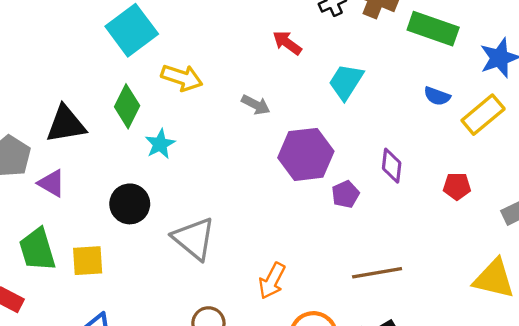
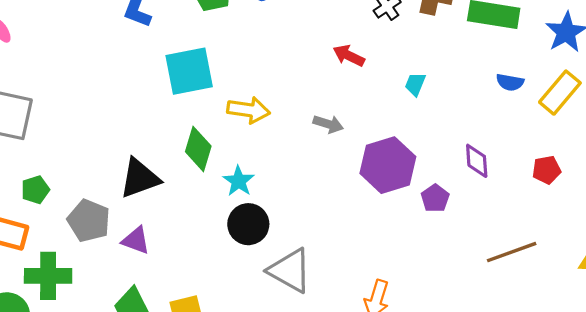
cyan square: (132, 30) -> (189, 71), turned 36
cyan trapezoid: (346, 82) -> (415, 84), size x0.6
black circle: (130, 204) -> (248, 224), moved
brown line: (377, 273) -> (512, 252), moved

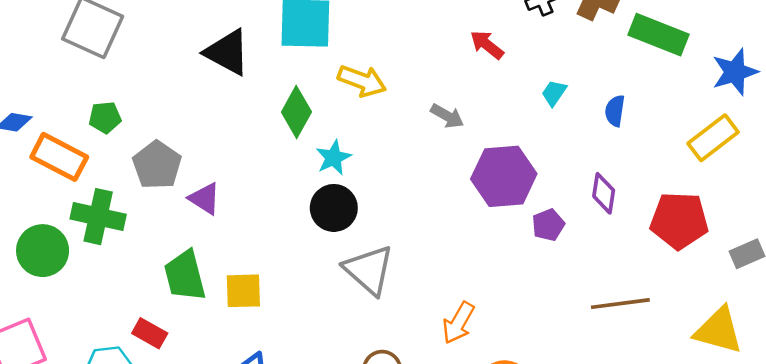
blue semicircle: (510, 82) -> (615, 111), moved, turned 76
red pentagon: (547, 170) -> (679, 221), size x1.8
black triangle: (140, 178) -> (227, 52), moved, turned 36

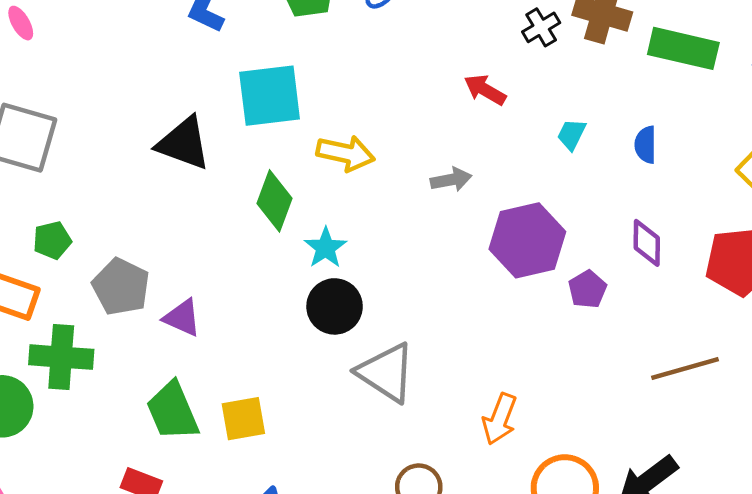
gray arrow: (447, 116) -> (451, 180), turned -32

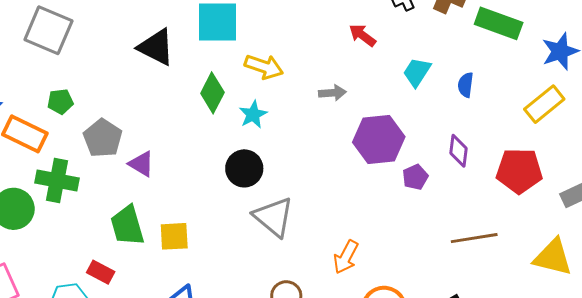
cyan trapezoid: (572, 134) -> (417, 72), size x1.4
cyan star: (326, 248) -> (253, 115), moved

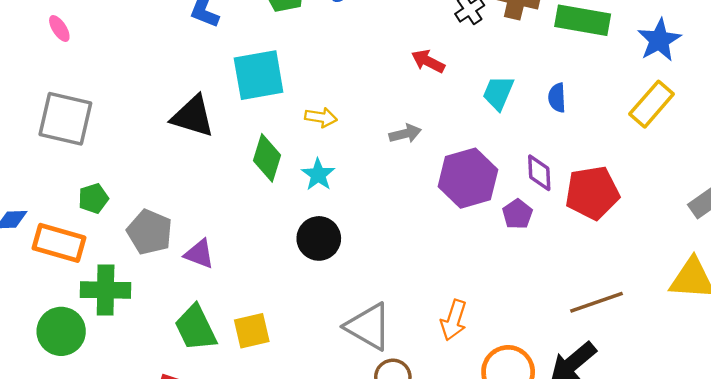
yellow arrow: (264, 67) -> (321, 117), size x0.7
purple diamond: (459, 151) -> (539, 173), moved
red pentagon: (519, 171) -> (592, 193), moved
gray triangle: (274, 217) -> (368, 327), moved
brown line: (474, 238) -> (597, 302), moved

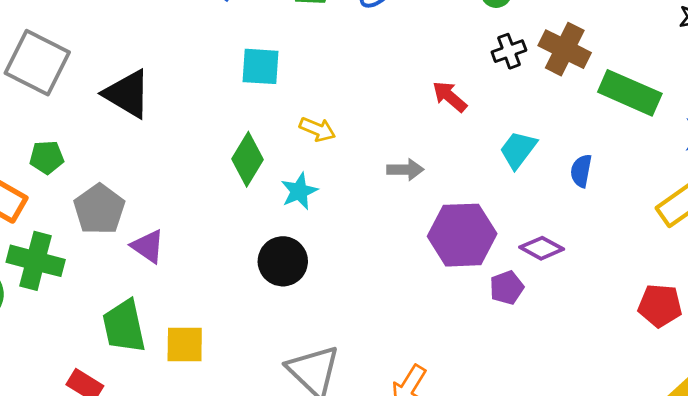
cyan square: (259, 75) -> (260, 66), size x0.7
black triangle: (193, 116) -> (127, 94), moved
purple diamond: (539, 173) -> (542, 248), turned -72
red pentagon: (592, 193) -> (660, 306), moved, size x0.7

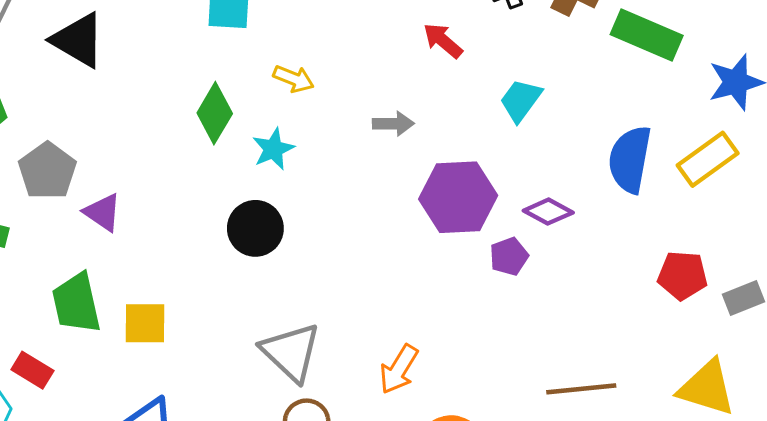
blue semicircle: (581, 171) -> (630, 159), moved, size x1.8

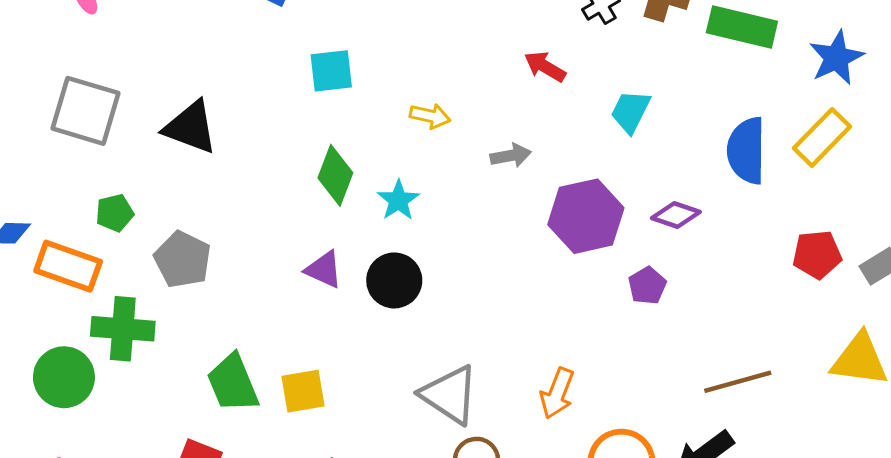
yellow arrow: (294, 79) -> (430, 116), moved
purple triangle: (103, 212) -> (324, 270), moved
purple pentagon: (509, 256) -> (647, 286), moved

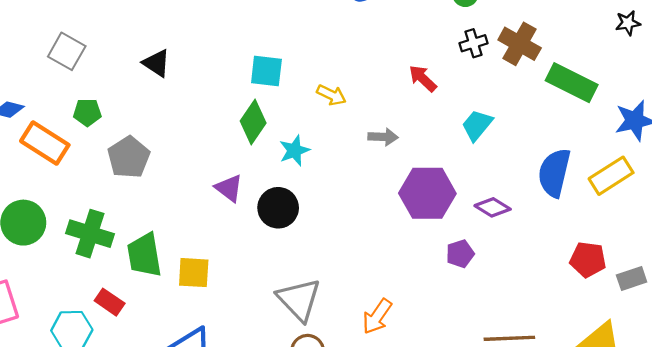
cyan square: (331, 71) -> (266, 71), moved
gray square: (86, 111) -> (67, 51), moved, size x0.7
black triangle: (191, 127) -> (156, 63), size x0.7
green cross: (123, 329) -> (90, 234), moved

